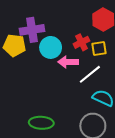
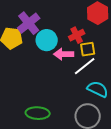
purple cross: (32, 30) -> (29, 23), turned -30
yellow square: (99, 48) -> (88, 49), moved

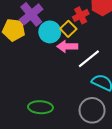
red cross: (77, 35) -> (81, 15), moved
yellow square: (88, 49) -> (68, 29), moved, turned -35

